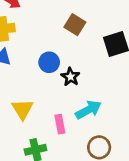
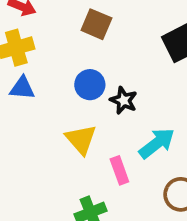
brown square: (75, 25) -> (96, 24), moved
yellow triangle: (22, 109) -> (81, 139), moved

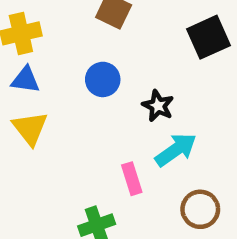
black star: (124, 100) -> (158, 106), moved
yellow triangle: (81, 139) -> (30, 128), moved

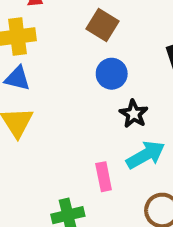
blue circle: (103, 79) -> (112, 74), moved

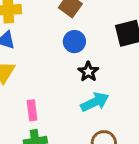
pink rectangle: (104, 177) -> (32, 110), moved

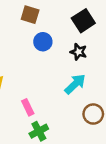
black star: (88, 72) -> (79, 52), moved

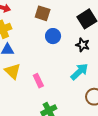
pink rectangle: (28, 107) -> (38, 81), moved

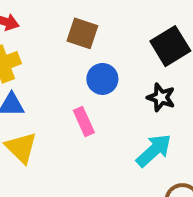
pink rectangle: (38, 81) -> (84, 121), moved

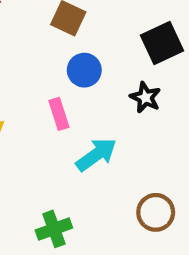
cyan arrow: (154, 150) -> (96, 155), moved

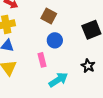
black star: (145, 97) -> (88, 66), moved

